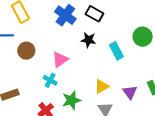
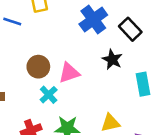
brown circle: (26, 51) -> (38, 67), moved

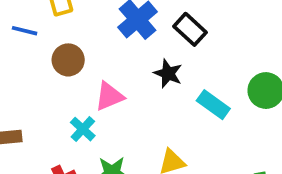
brown circle: (38, 67) -> (68, 60), moved
cyan rectangle: (143, 84) -> (213, 105), turned -40

